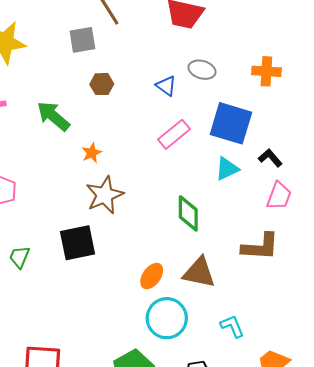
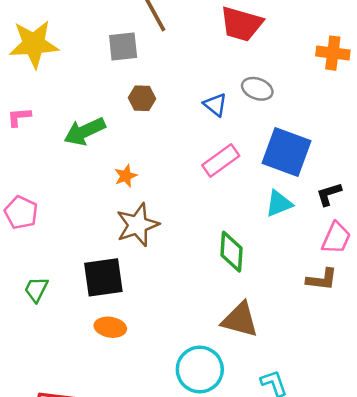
orange cross: (266, 71) -> (333, 53), moved
green arrow: (53, 116) -> (85, 131), turned -69
black L-shape: (270, 158) -> (329, 194), turned -70
brown L-shape: (260, 247) -> (322, 279), moved, size x0.7
orange ellipse: (152, 276) -> (110, 327), moved, turned 60

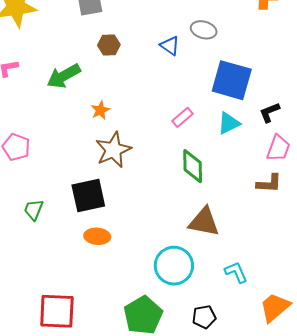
pink rectangle: (221, 160) -> (183, 117), moved, size x0.7

